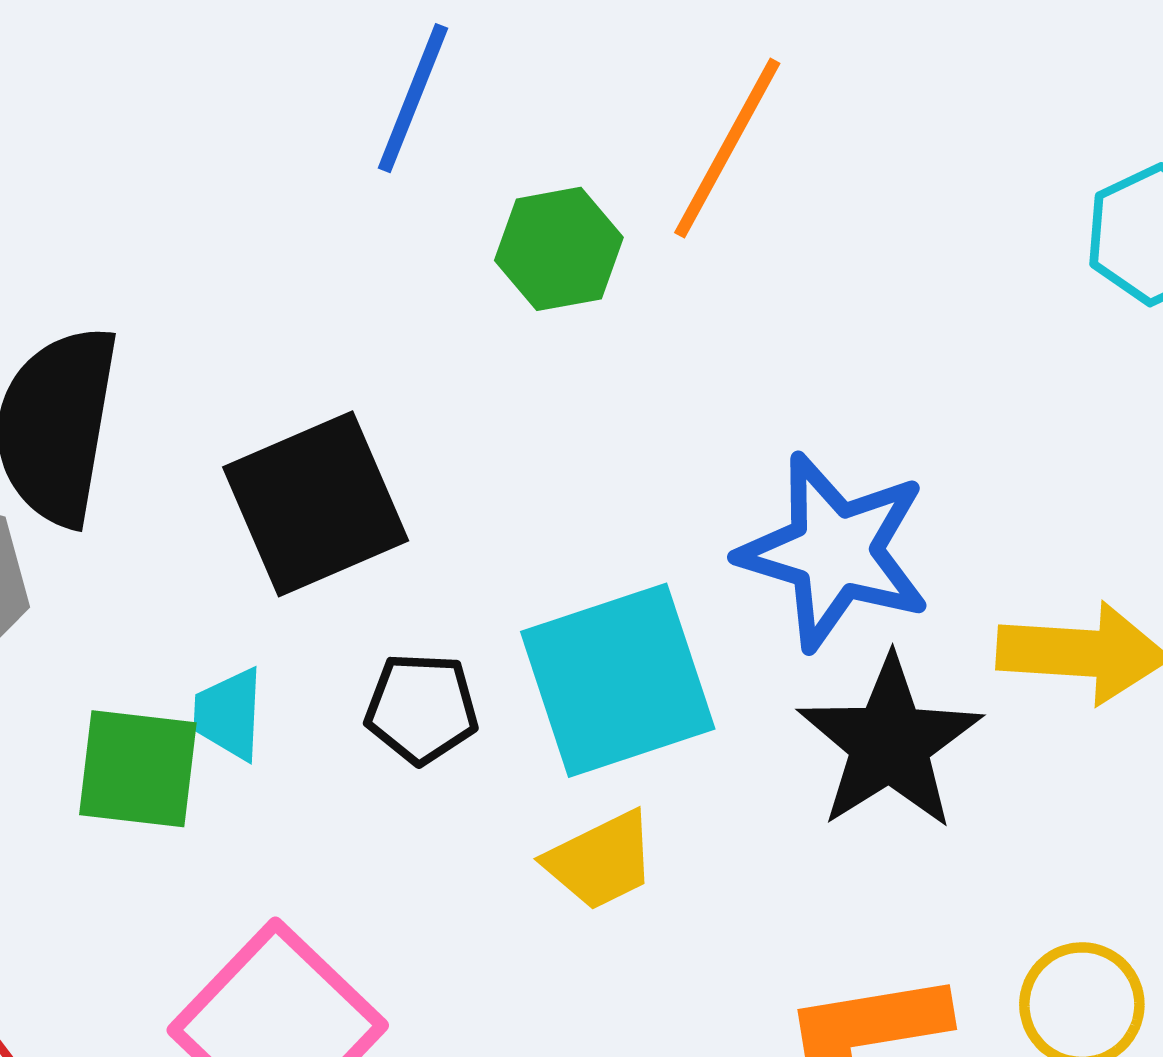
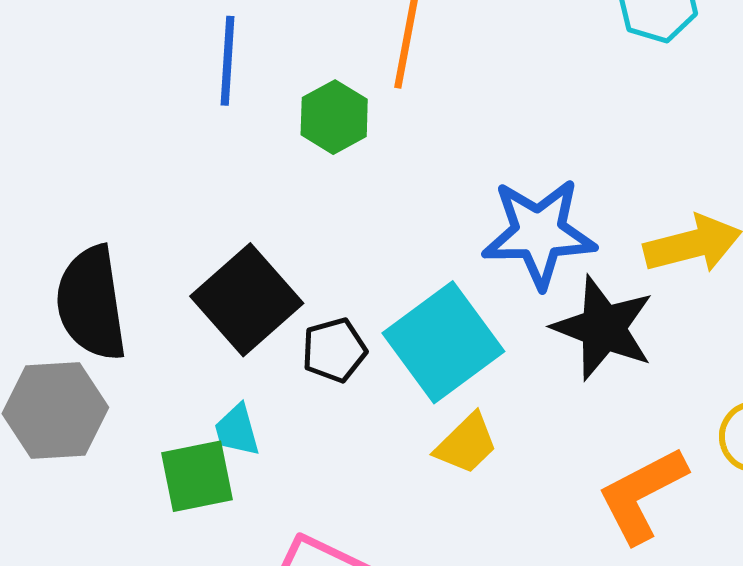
black pentagon: (422, 708) -> (334, 350), moved

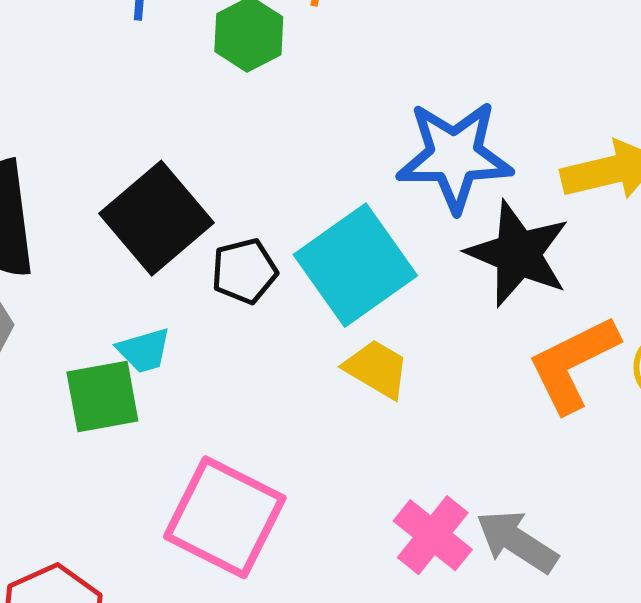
cyan trapezoid: (237, 430) -> (144, 350), turned -92
yellow trapezoid: (466, 444) -> (377, 369), turned -106
orange L-shape: (642, 495) -> (573, 364), moved

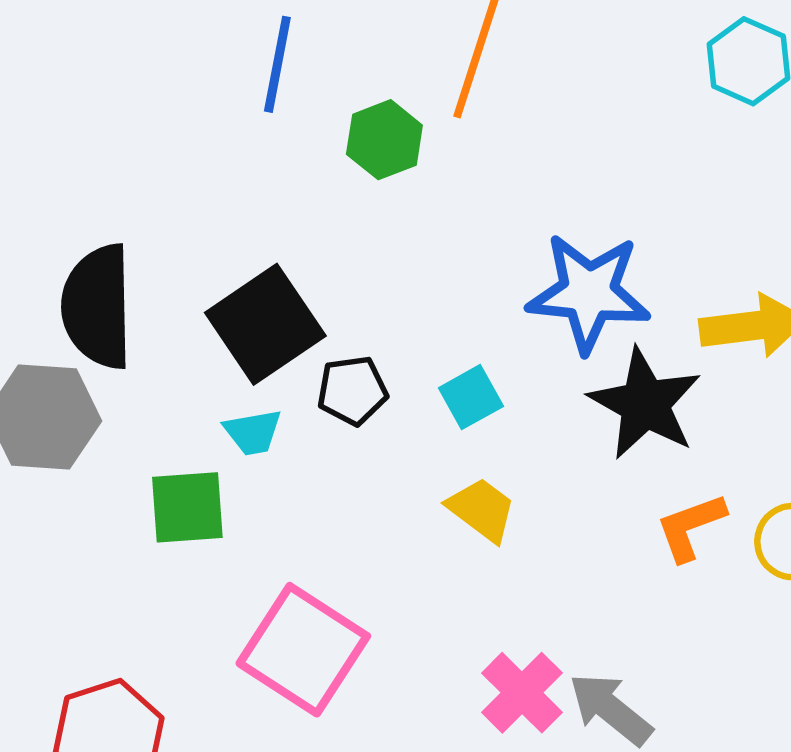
cyan square: (355, 265) -> (471, 397), size x0.5
cyan trapezoid: (144, 350) -> (253, 432), moved
orange L-shape: (573, 364) -> (691, 527), size x0.7

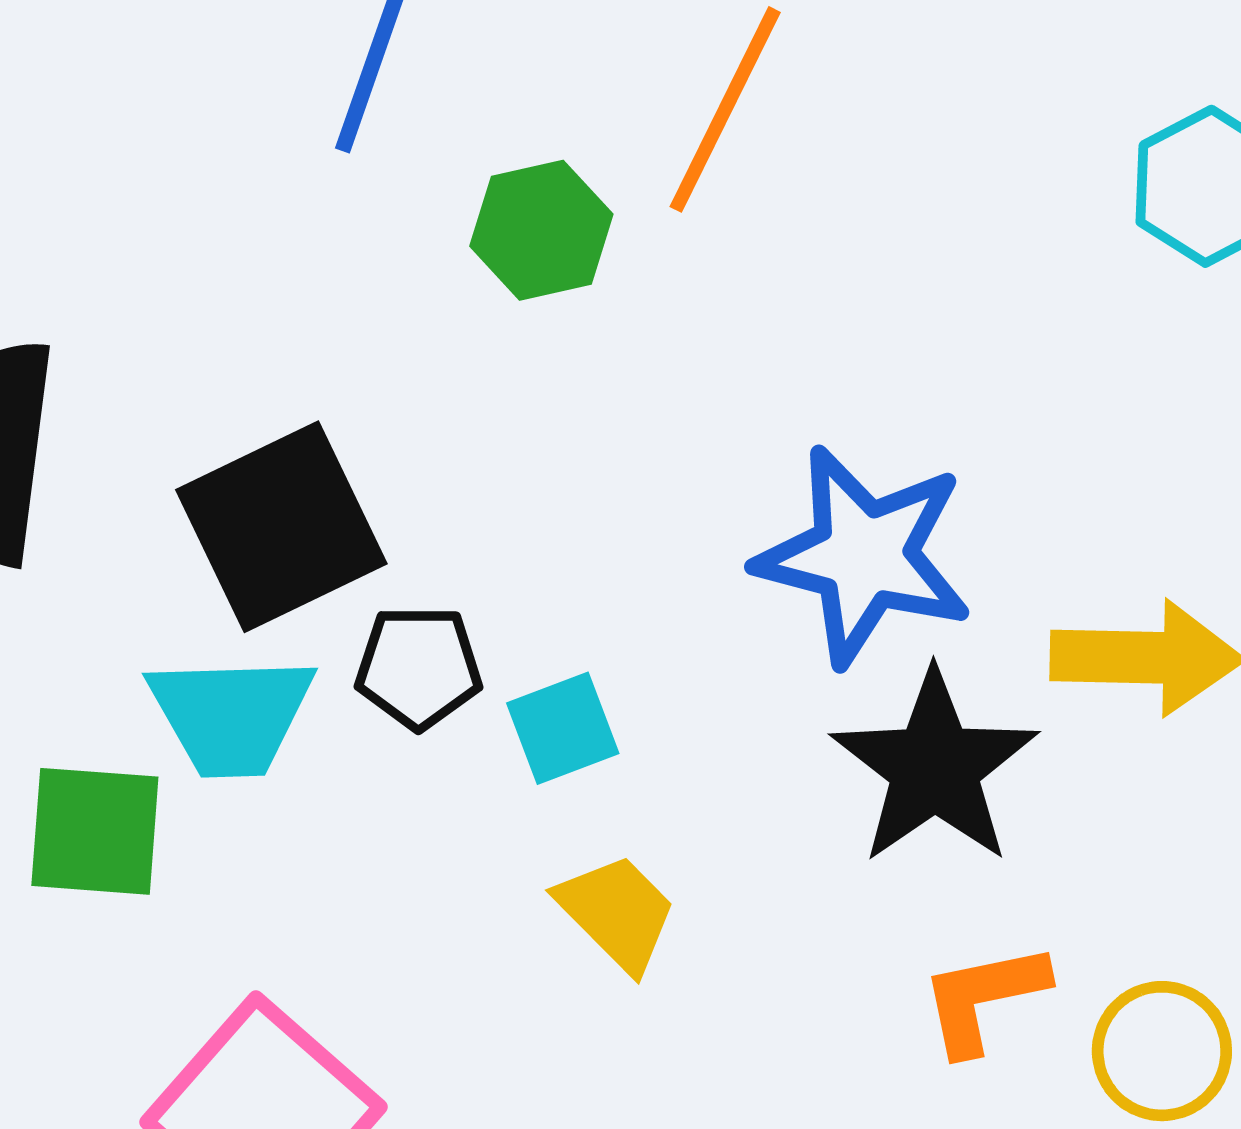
cyan square: (471, 397) -> (563, 728), moved
cyan trapezoid: (253, 432) -> (231, 715), size x1.6

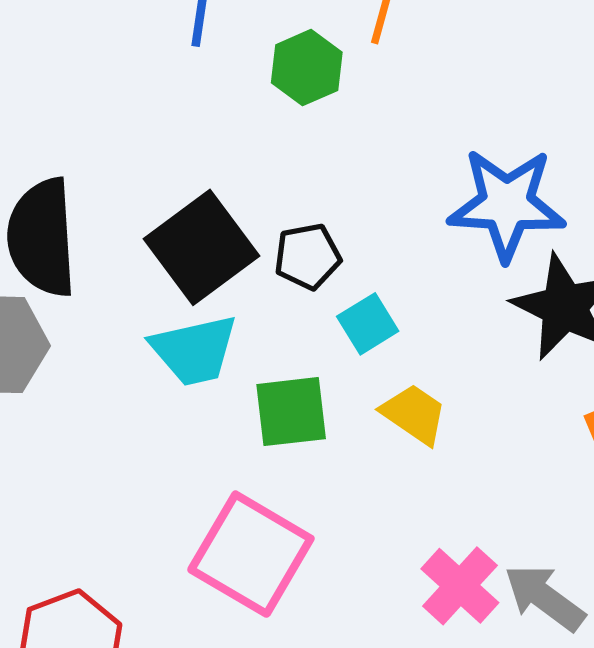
black pentagon: (419, 667) -> (308, 256), moved
green square: (95, 831) -> (291, 412), moved

